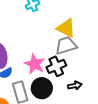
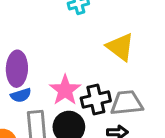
gray trapezoid: (66, 45) -> (127, 103), moved

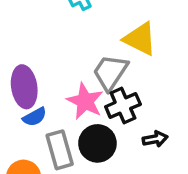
gray trapezoid: (127, 103) -> (110, 72), moved, turned -40

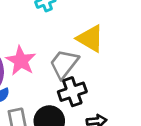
pink star: (85, 101) -> (21, 61), moved

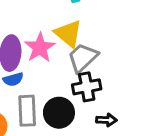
yellow triangle: (90, 39) -> (68, 33), moved

